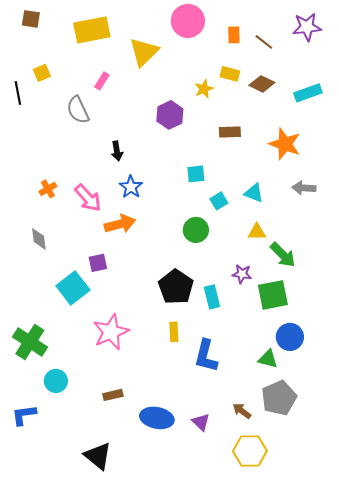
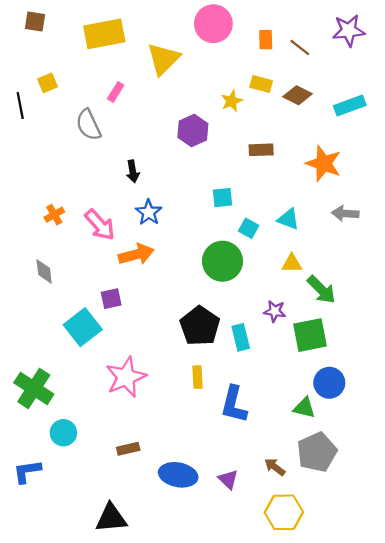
cyan square: (219, 201) -> (249, 228), turned -30
green circle: (196, 230) -> (222, 261), size x1.4
black triangle: (98, 456) -> (111, 518), turned -44

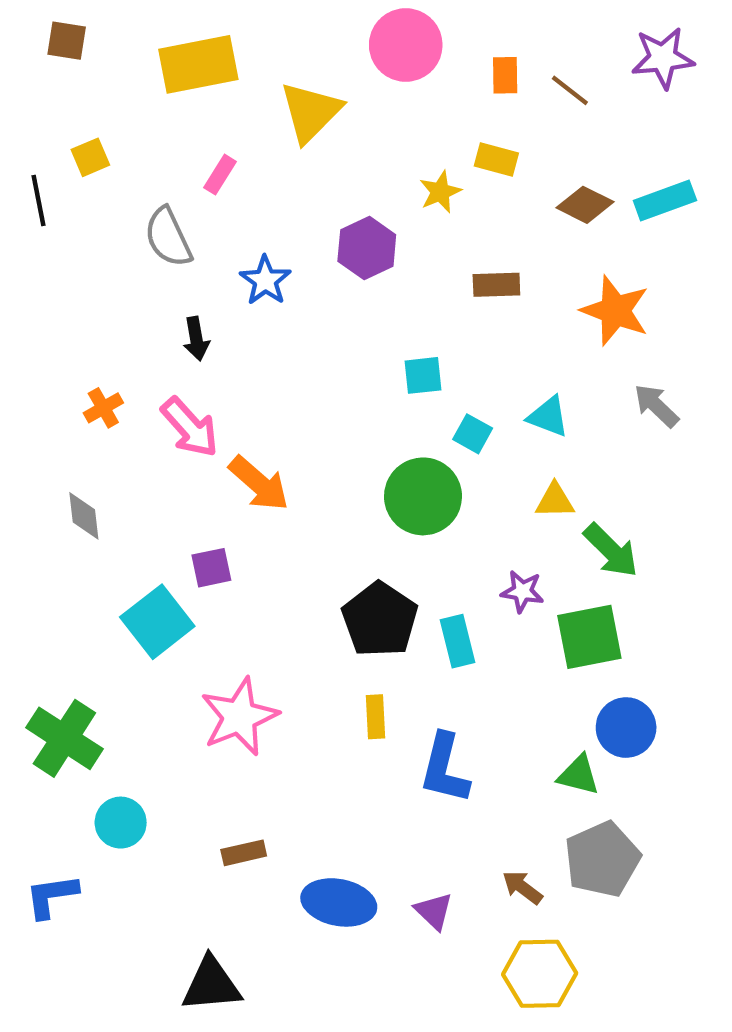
brown diamond: (297, 95) -> (585, 205), moved
black arrow: (133, 171) -> (196, 339), moved
blue star: (149, 212) -> (265, 280), moved
gray arrow: (345, 213) -> (656, 406), turned 40
orange arrow: (136, 254) -> (259, 483), turned 56

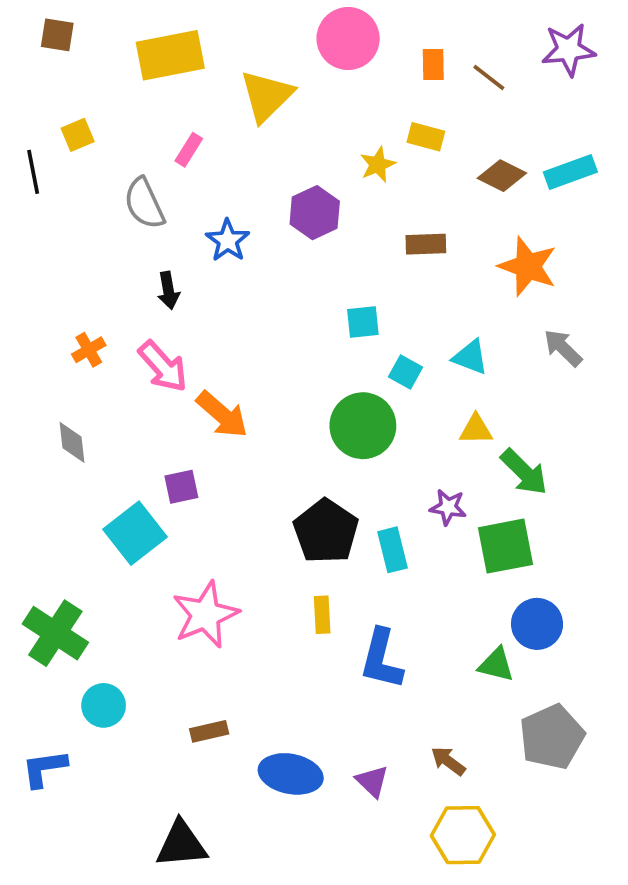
gray pentagon: (602, 859) -> (552, 737), moved

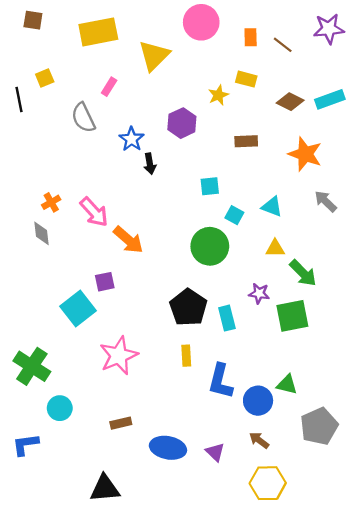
black arrow: (168, 290) -> (150, 164), moved
gray diamond: (72, 442) -> (42, 233), moved
blue circle: (537, 624) -> (258, 401), moved

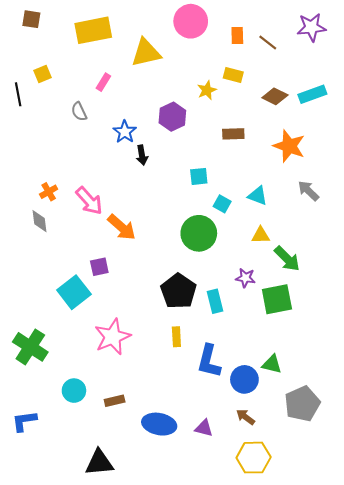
yellow triangle: (154, 55) -> (146, 53), turned 32
gray semicircle: (83, 118) -> (79, 112), size x0.7
cyan circle: (60, 408) -> (74, 391), moved
purple triangle: (215, 452) -> (204, 428), turned -30

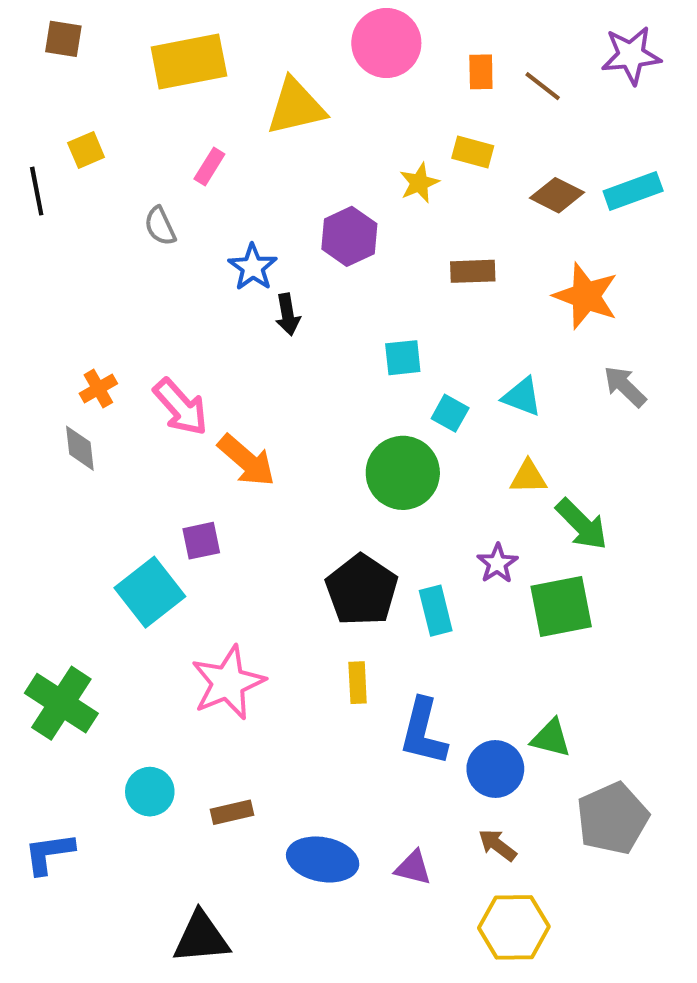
purple star: (245, 278) -> (497, 563), turned 30

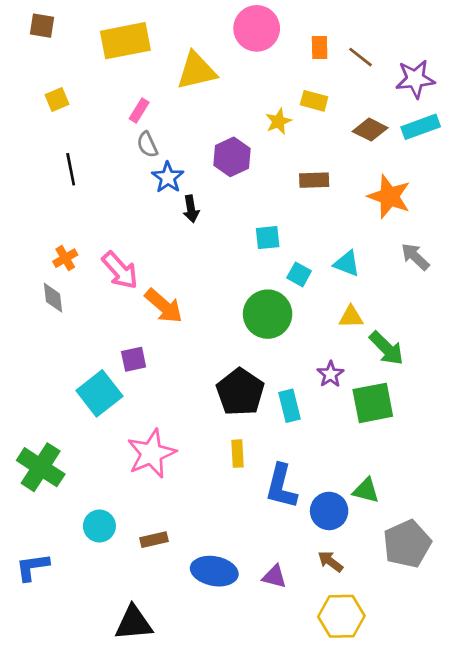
purple star: (631, 55) -> (415, 79), moved
black line: (37, 191) -> (71, 169), moved
gray semicircle: (160, 226) -> (147, 145), moved

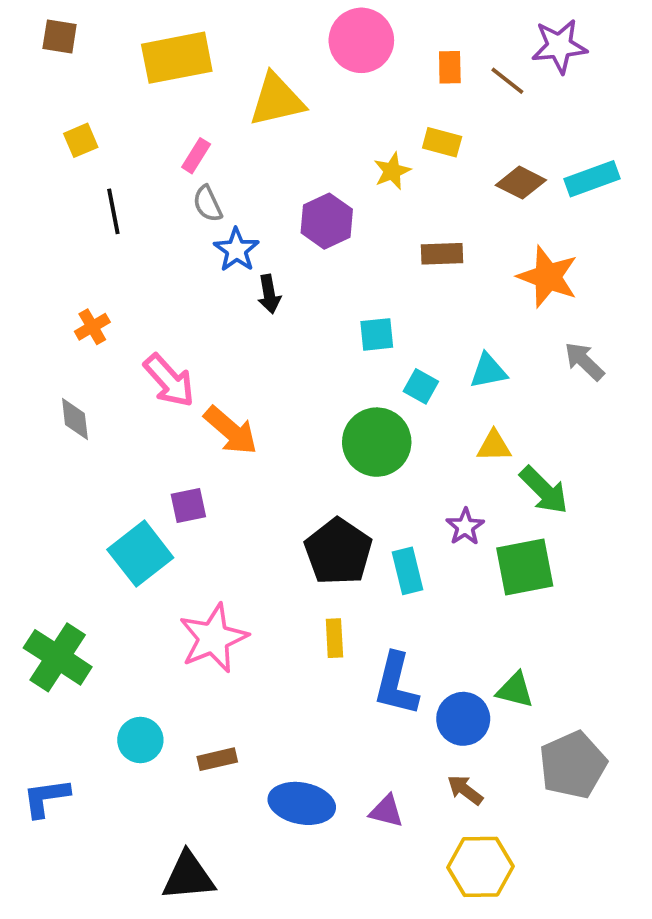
purple star: (415, 79) -> (559, 46), moved
black line: (71, 169) -> (113, 211), moved
orange cross: (65, 258) -> (92, 327), moved
cyan triangle: (347, 264) -> (488, 371), turned -32

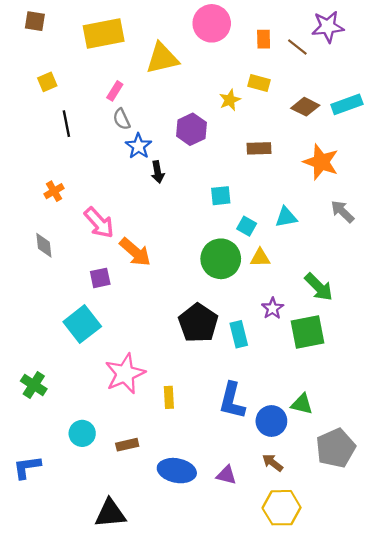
yellow triangle: (494, 446) -> (260, 258), moved
purple square: (188, 505) -> (100, 278), moved
yellow rectangle: (334, 638) -> (169, 397), moved
green cross: (58, 657) -> (34, 385), size x0.7

